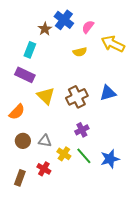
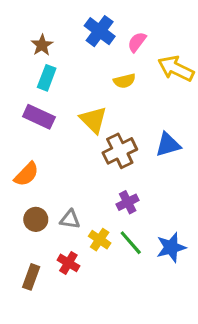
brown star: (45, 29) -> (42, 45), moved
yellow triangle: (46, 96) -> (93, 120), moved

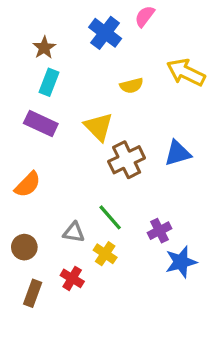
pink semicircle: (137, 42) -> (145, 16), moved
purple cross: (128, 202) -> (160, 231), moved
brown circle: (36, 219) -> (24, 247), moved
green line: (131, 243) -> (110, 217), moved

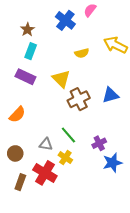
red cross: (72, 278) -> (45, 173), size x1.6

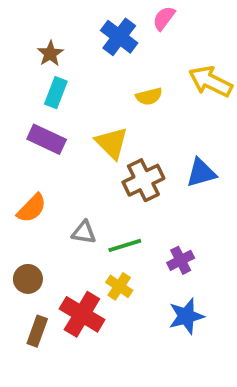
green line: (68, 135) -> (125, 245), turned -66
gray triangle: (46, 144) -> (84, 232), moved
blue star: (112, 163) -> (186, 316), moved

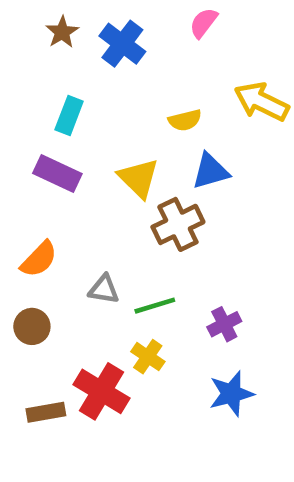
blue cross: (119, 37) -> (122, 44), moved
brown star: (50, 54) -> (62, 32), moved
blue triangle: (201, 173) -> (210, 171), moved
brown circle: (28, 279) -> (32, 326), moved
brown rectangle: (37, 331) -> (46, 412), turned 60

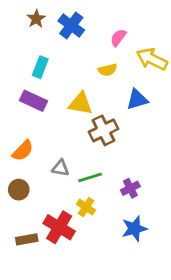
pink semicircle: (203, 23) -> (118, 38), moved
blue triangle: (210, 171) -> (137, 99), moved
yellow triangle: (139, 178) -> (81, 104), turned -35

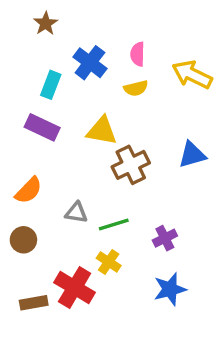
blue cross: (71, 25) -> (90, 63), moved
pink semicircle: (118, 38) -> (138, 54), moved, turned -36
blue triangle: (137, 99) -> (192, 155), moved

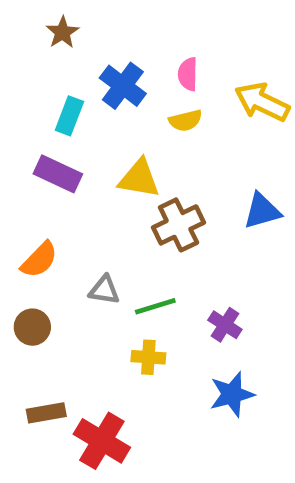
purple cross: (165, 238) -> (225, 325), turned -30
yellow cross: (109, 262) -> (148, 357), turned -30
red cross: (75, 287) -> (102, 441), moved

